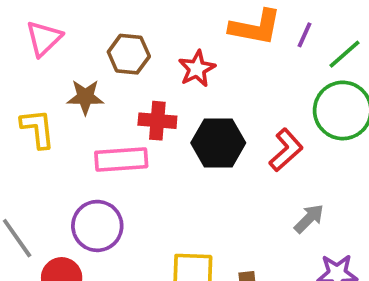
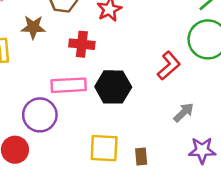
black hexagon: (218, 143) -> (113, 87), moved
pink rectangle: (121, 159) -> (69, 85), moved

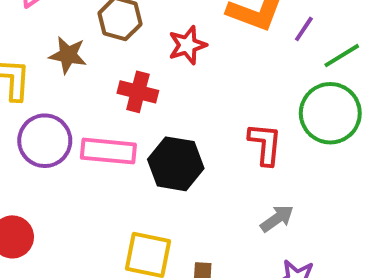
red L-shape: (169, 66) -> (265, 144), turned -52
purple circle: (40, 115) -> (45, 141), moved

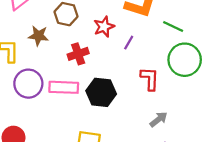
purple line: (304, 29) -> (129, 43), moved
green line: (342, 56) -> (173, 26), moved, turned 60
red cross: (138, 92) -> (78, 54), turned -30

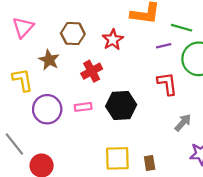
brown star: (38, 36) -> (49, 60), turned 30
purple line: (129, 43) -> (164, 46), moved, turned 56
pink rectangle: (64, 87) -> (83, 107), size x0.6

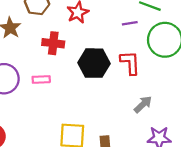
red cross: (92, 71) -> (53, 43), turned 30
black hexagon: (121, 106) -> (94, 63), moved

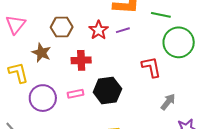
purple line: (130, 23) -> (123, 30), moved
black hexagon: (94, 63) -> (107, 90), moved

